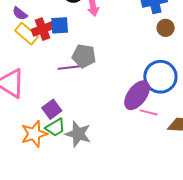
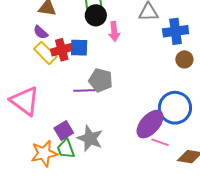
green trapezoid: (55, 127) -> (66, 149), turned 95
gray star: (78, 134) -> (90, 138), moved

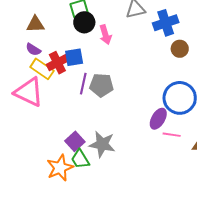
purple line: (84, 91) -> (83, 84), moved, turned -65
pink triangle: (25, 101) -> (29, 92), moved
purple ellipse: (150, 124) -> (158, 119), size x0.7

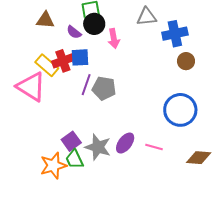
purple semicircle: (33, 49) -> (74, 32), moved
purple ellipse: (158, 119) -> (125, 143), moved
pink line: (172, 135) -> (154, 147), moved

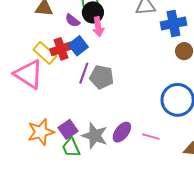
pink arrow: (114, 39) -> (98, 27), moved
blue square: (80, 57) -> (78, 46), turned -36
orange star: (53, 166) -> (41, 132), moved

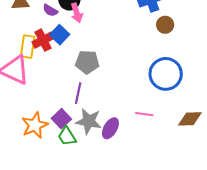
yellow rectangle: (45, 53) -> (28, 47), turned 65
purple line: (84, 73) -> (78, 93), moved
purple ellipse: (122, 132) -> (110, 128), moved

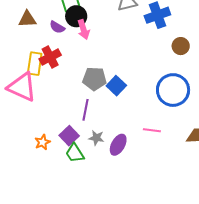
brown circle: (165, 25) -> (181, 46), moved
blue square: (60, 35) -> (116, 86), moved
gray star: (89, 121) -> (96, 138), size x0.6
orange star: (35, 125) -> (43, 142), size x0.6

